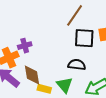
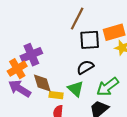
purple cross: (25, 46) -> (31, 55), size x1.5
black semicircle: (77, 65) -> (85, 67), turned -30

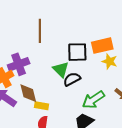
brown line: (77, 19) -> (40, 31), moved, turned -30
green triangle: (76, 89) -> (61, 69), moved

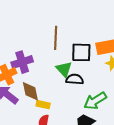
brown line: (40, 31) -> (56, 38), moved
black semicircle: (72, 79) -> (75, 79), turned 30

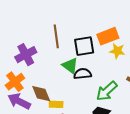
purple cross: (22, 62) -> (26, 55), moved

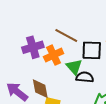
brown line: (56, 36) -> (66, 35), turned -65
orange cross: (15, 82) -> (54, 55), moved

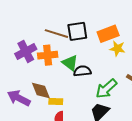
black square: (92, 50) -> (77, 31), moved
orange cross: (54, 55) -> (48, 55), turned 30

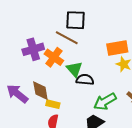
black square: (77, 31) -> (76, 20), moved
orange cross: (48, 55) -> (54, 57), turned 30

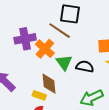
black semicircle: (85, 80) -> (85, 67), moved
brown diamond: (40, 91) -> (49, 84), moved

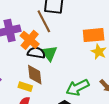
brown line: (60, 31) -> (44, 21), turned 30
black semicircle: (85, 67) -> (36, 53), moved

